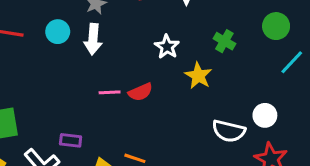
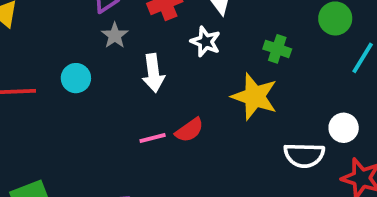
white arrow: (93, 39) -> (153, 73), moved
white star: (167, 47) -> (205, 42), moved
yellow star: (198, 76) -> (255, 97), size x1.4

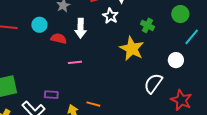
white circle: (344, 128) -> (176, 60), moved
red semicircle: (189, 130) -> (59, 39), moved, turned -140
white semicircle: (304, 155) -> (153, 83), turned 115

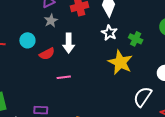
white star: (110, 16) -> (109, 33), moved
red semicircle: (59, 39) -> (47, 54), turned 140

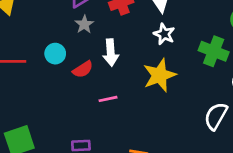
green cross: (136, 39) -> (214, 51), moved, size x1.5
yellow star: (120, 62) -> (159, 75), moved, turned 30

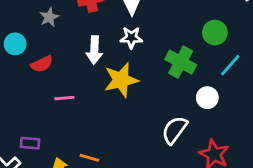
white star: (164, 34) -> (131, 38), turned -30
white arrow: (111, 52) -> (94, 50), moved

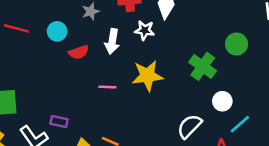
white star: (131, 38) -> (145, 30), moved
white arrow: (94, 50) -> (112, 41), moved
cyan line: (230, 65) -> (240, 124), moved
pink line: (64, 98) -> (107, 87), moved

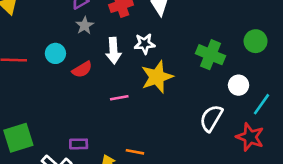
white star: (145, 30) -> (145, 44), moved
green circle: (237, 44) -> (256, 41), moved

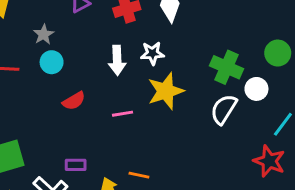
gray star: (85, 26) -> (44, 34), moved
red semicircle: (82, 69) -> (74, 101), moved
white circle: (239, 85) -> (256, 89), moved
white semicircle: (211, 118) -> (224, 109), moved

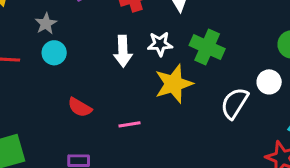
green cross: (227, 67) -> (207, 47), moved
red semicircle: (74, 101) -> (80, 107), moved, turned 60
pink line: (123, 114) -> (129, 124), moved

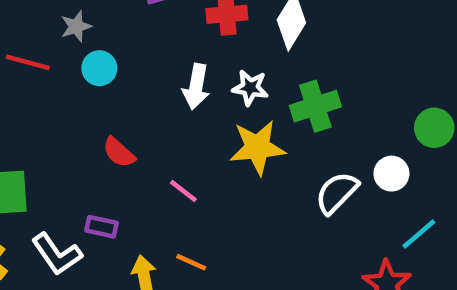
gray star: (46, 24) -> (76, 26), moved
green cross: (207, 47) -> (315, 106), turned 36
pink line: (129, 124) -> (183, 191), turned 35

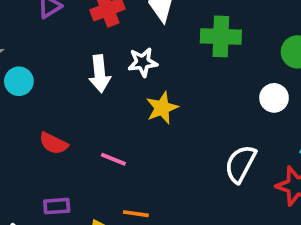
green cross: (315, 106) -> (221, 36), moved, turned 36
yellow star: (257, 147) -> (162, 108), size x0.7
white semicircle: (337, 193) -> (240, 164), moved

